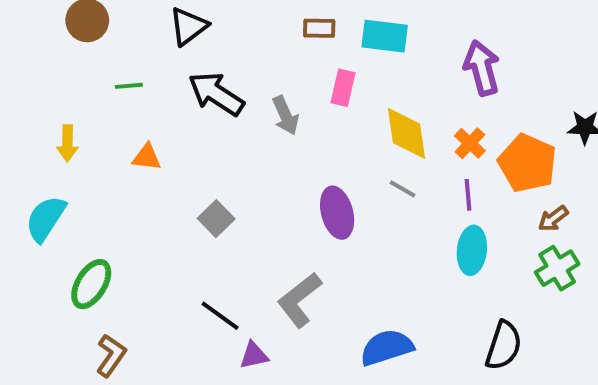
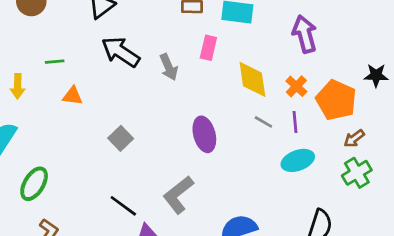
green line: (129, 86) -> (55, 62), moved
gray line: (402, 189) -> (263, 122), moved
cyan ellipse: (472, 250) -> (298, 160), turned 64

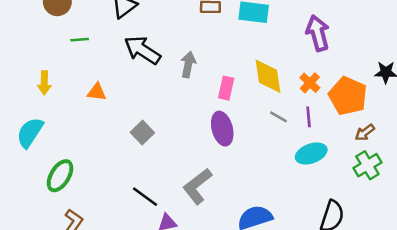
pink rectangle: (208, 48) -> (226, 88), moved
green line: (55, 62) -> (80, 40), moved
gray arrow: (169, 67) -> (188, 64), turned -145

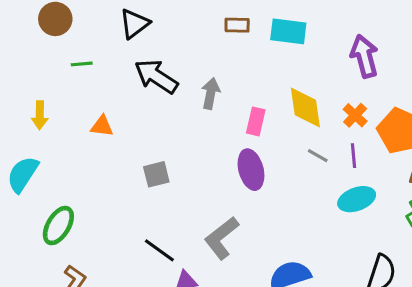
gray square: (142, 133) -> (156, 174), turned 30

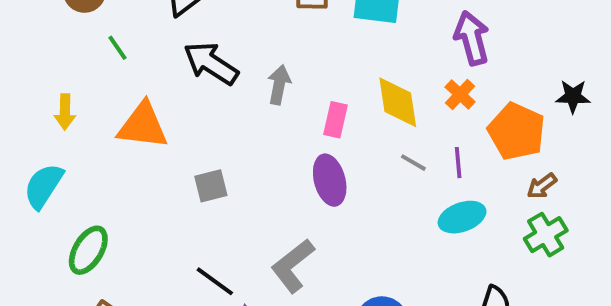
green line: (82, 64) -> (117, 48), turned 60
orange cross: (355, 115) -> (460, 94), moved
orange triangle: (102, 126) -> (143, 126), size x1.8

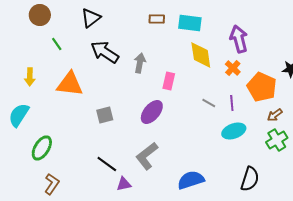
yellow diamond: (398, 102) -> (201, 55), moved
purple ellipse: (330, 180) -> (152, 112), moved, turned 55

